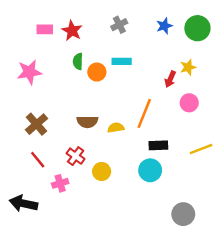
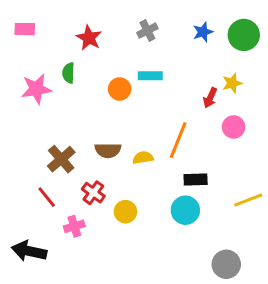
pink rectangle: (45, 29) -> (25, 29), moved
green semicircle: (78, 61) -> (69, 73), moved
brown cross: (36, 124) -> (61, 159), moved
yellow line: (201, 149) -> (248, 200), moved

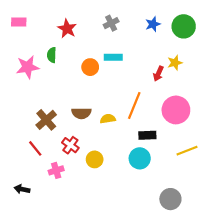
pink circle: (234, 127) -> (176, 110), moved, size x1.6
black arrow: (29, 251) -> (22, 189), size x0.6

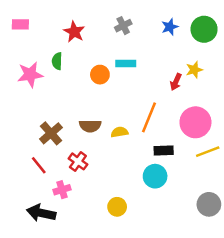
yellow line: (187, 151) -> (208, 152), moved
yellow circle: (95, 159) -> (117, 207), moved
black arrow: (22, 189) -> (41, 213), moved, size x1.6
gray circle: (170, 199) -> (209, 204), moved

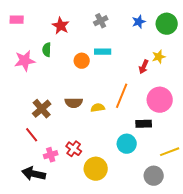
black rectangle: (164, 150) -> (144, 124), moved
yellow line: (208, 152) -> (170, 152), moved
red cross: (78, 161) -> (74, 149), moved
gray circle: (209, 204) -> (154, 176), moved
yellow circle: (117, 207) -> (96, 169), size x1.5

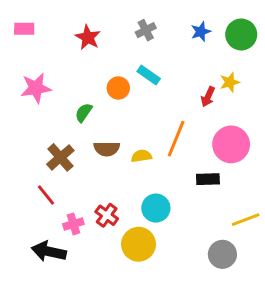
green semicircle: (47, 50) -> (84, 113), moved, turned 32
cyan rectangle: (103, 52) -> (149, 75), turned 35
cyan circle: (127, 144) -> (156, 208), moved

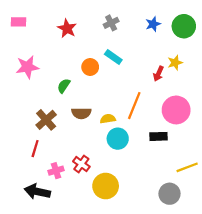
red line: (46, 195) -> (35, 149), turned 56
cyan circle: (156, 208) -> (118, 139), moved

